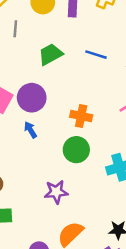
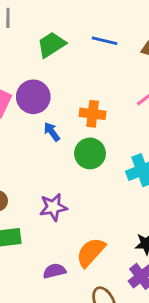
blue arrow: (30, 130) -> (52, 132), moved
purple star: (56, 192) -> (53, 207), moved

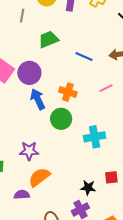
blue line: (105, 41) -> (84, 56), moved
blue arrow: (52, 132) -> (38, 99), size x1.5
orange semicircle: (91, 252) -> (39, 177), moved

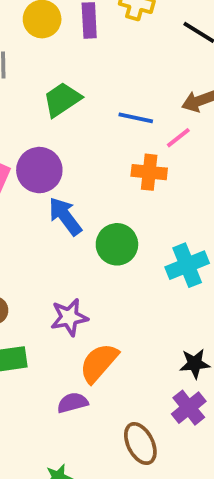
pink line: (106, 88) -> (178, 138), moved
orange cross: (68, 92) -> (149, 172), moved

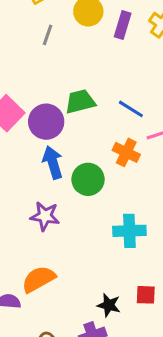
green trapezoid: (62, 100) -> (80, 102), moved
green circle: (117, 244) -> (88, 179), moved
purple star: (69, 317) -> (45, 216), moved

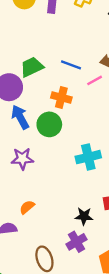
orange cross: (126, 152) -> (61, 97), moved
orange semicircle: (39, 279) -> (27, 207), size x0.6

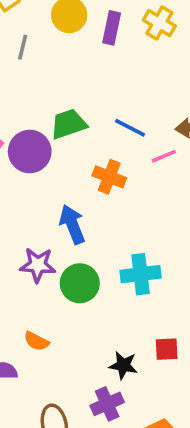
blue arrow: (20, 117) -> (72, 224), moved
green circle: (49, 124) -> (80, 283), moved
orange semicircle: (27, 207) -> (36, 341), turned -119

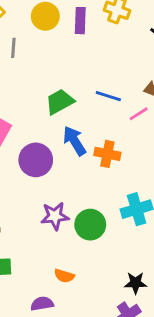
purple circle: (30, 151) -> (36, 160), moved
orange cross: (109, 177) -> (107, 154), moved
blue arrow: (72, 224) -> (75, 141), moved

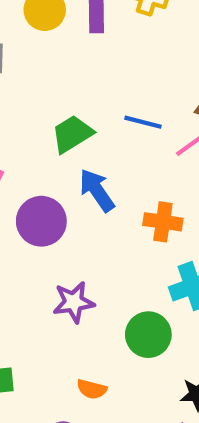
orange cross: (107, 154) -> (163, 222), moved
green circle: (90, 225) -> (148, 335), moved

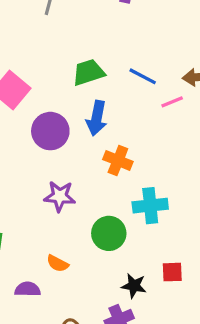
blue arrow: (97, 190) -> (97, 118), turned -148
orange cross: (163, 222) -> (118, 160), moved

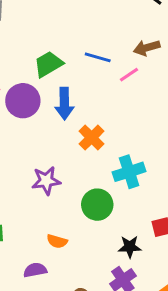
purple circle: (50, 131) -> (23, 101), moved
orange cross: (118, 160) -> (92, 138), turned 35

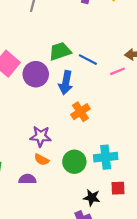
blue line: (98, 57) -> (88, 60), moved
cyan cross: (129, 172) -> (106, 157), moved
orange semicircle: (57, 241) -> (42, 160), moved
purple semicircle: (35, 270) -> (27, 179), moved

